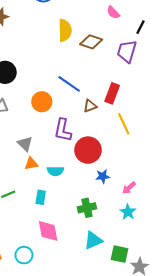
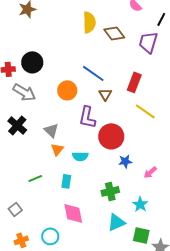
brown diamond: (91, 42) -> (114, 33), turned 35
brown triangle: (90, 106) -> (105, 94), moved, turned -40
yellow line: (124, 124) -> (145, 111), turned -30
orange triangle: (31, 164) -> (57, 149), turned -40
cyan star: (128, 212) -> (140, 204), moved

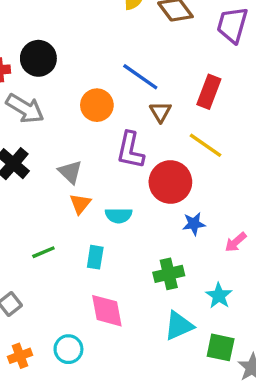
yellow line: (145, 111) -> (206, 145), moved

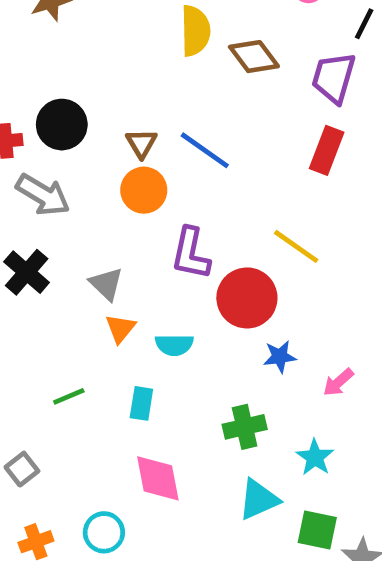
red rectangle: (209, 92) -> (327, 150), moved
brown triangle: (160, 112) -> (141, 143), moved

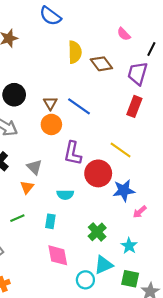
orange triangle: (120, 328) -> (27, 187), moved
blue star: (280, 357) -> (124, 190), moved, size x1.5
green cross: (245, 427) -> (97, 232), turned -30
cyan circle: (104, 532) -> (85, 280), moved

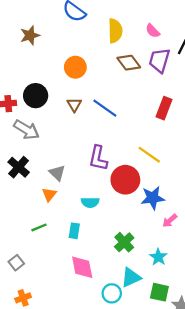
yellow semicircle: (75, 52) -> (115, 31), moved
purple trapezoid: (138, 73) -> (159, 60), moved
orange circle: (51, 124) -> (75, 67), moved

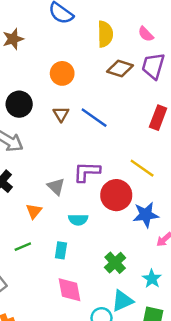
brown diamond: (129, 63) -> (120, 68), turned -35
purple L-shape: (98, 158) -> (87, 172), turned 80
gray triangle: (57, 173) -> (56, 186), moved

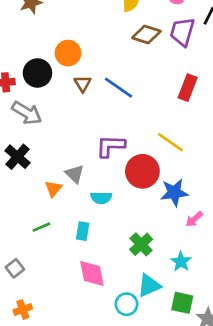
orange circle: (62, 73) -> (68, 53), moved
gray triangle: (56, 186) -> (75, 174), moved

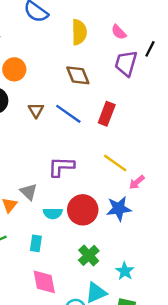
brown diamond: (146, 34) -> (78, 75), moved, turned 50
orange circle: (68, 53) -> (14, 69), moved
red rectangle: (188, 88) -> (107, 114), moved
red circle: (142, 171) -> (83, 210), moved
pink arrow: (194, 219) -> (137, 182), moved

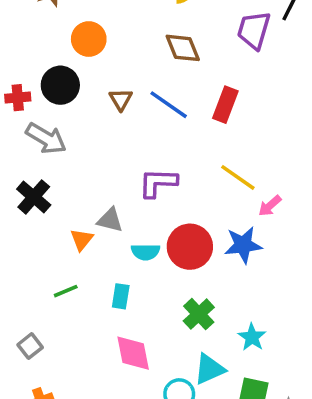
gray triangle: (29, 192) -> (110, 220), turned -30

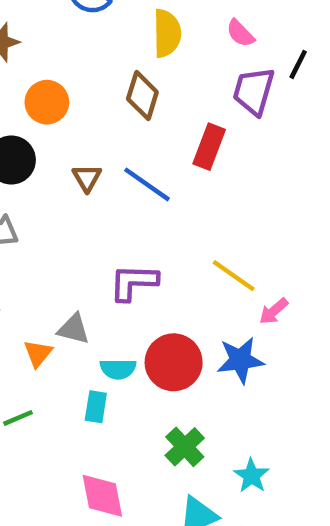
brown diamond: (183, 48) -> (142, 96), moved, turned 39
red rectangle: (225, 105) -> (209, 147), moved
cyan rectangle: (121, 296) -> (96, 407), moved

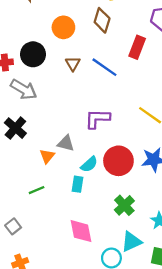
orange circle: (47, 102) -> (63, 27), moved
cyan semicircle: (118, 369) -> (89, 164), turned -42

